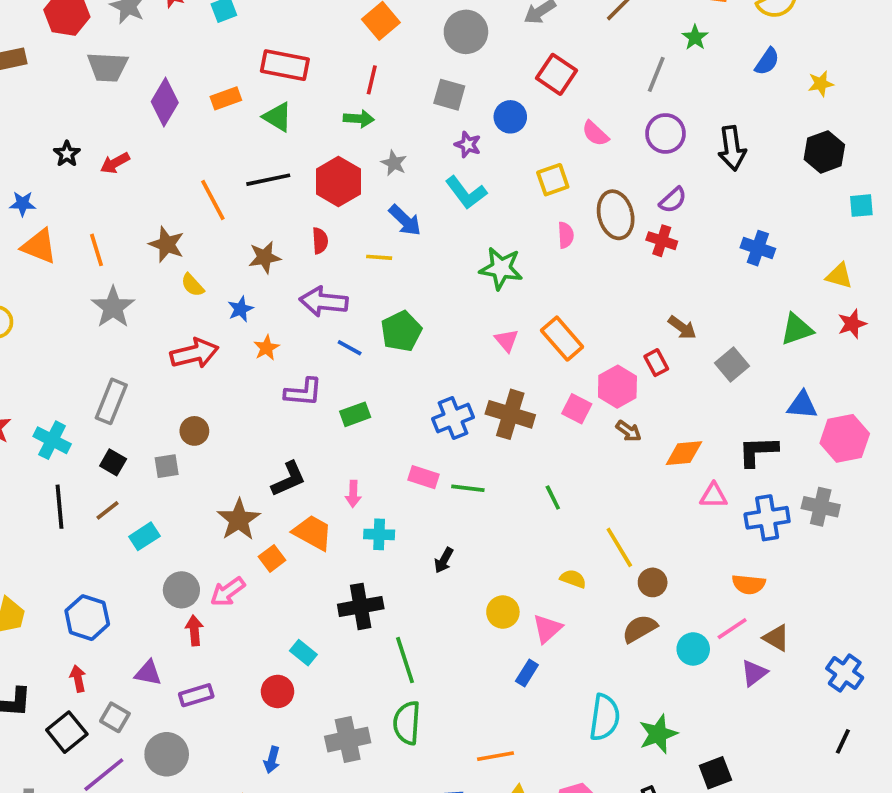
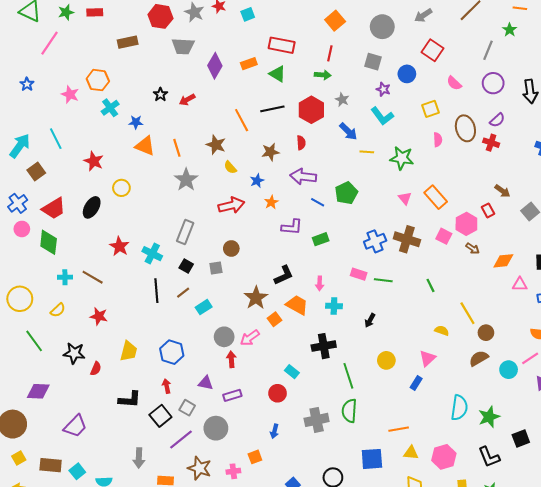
yellow line: (379, 257) -> (367, 152), moved
yellow circle: (503, 612) -> (386, 360), moved

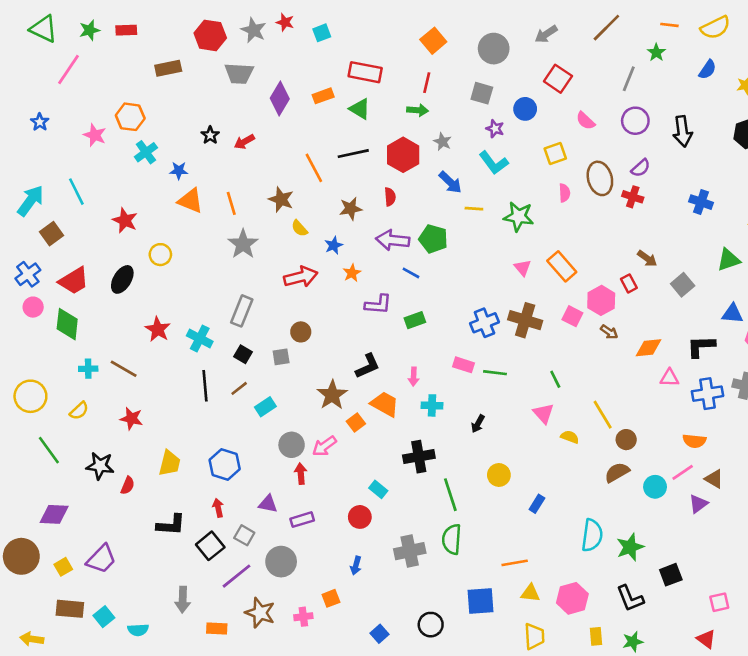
green pentagon: (346, 193) -> (433, 239), moved, turned -30
pink triangle: (427, 358) -> (543, 413), moved, turned -30
yellow square: (19, 458) -> (63, 567), moved

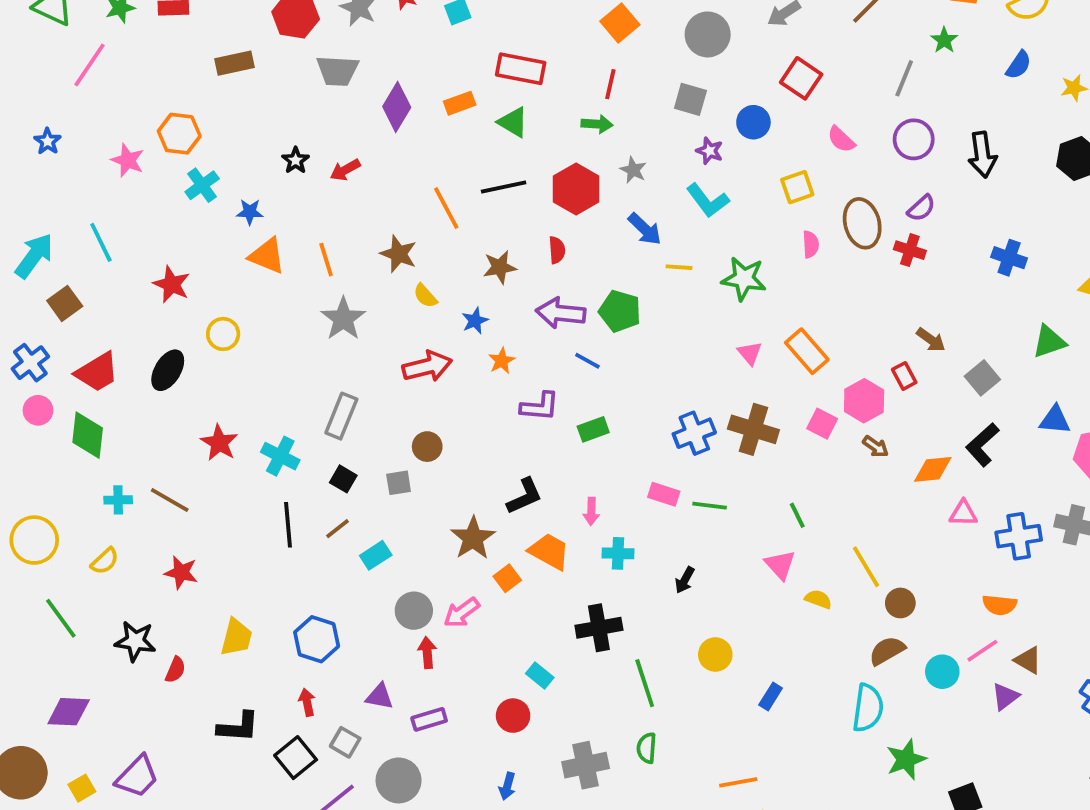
black L-shape: (701, 346) -> (982, 445), moved, turned -40
cyan semicircle: (592, 535) -> (868, 708), moved
green semicircle: (452, 539) -> (647, 748), size x0.7

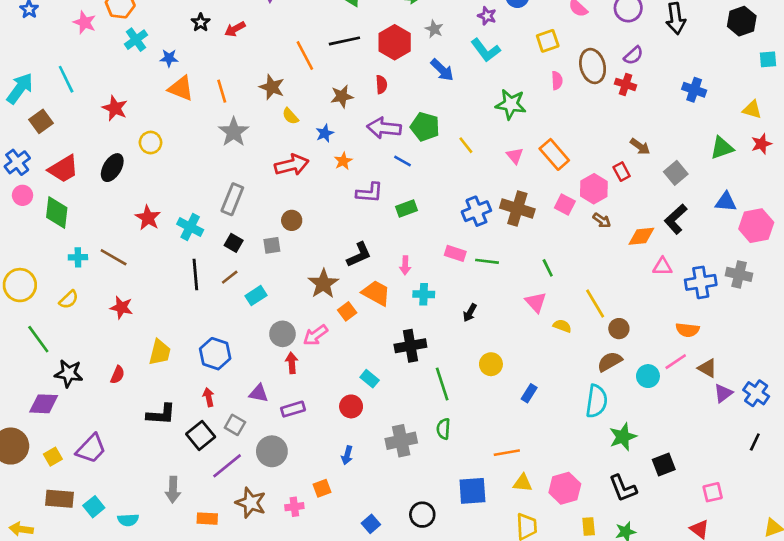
yellow line: (679, 267) -> (466, 145), moved, turned 48
black star: (135, 641) -> (69, 373), moved
purple triangle: (1005, 696) -> (723, 393), moved

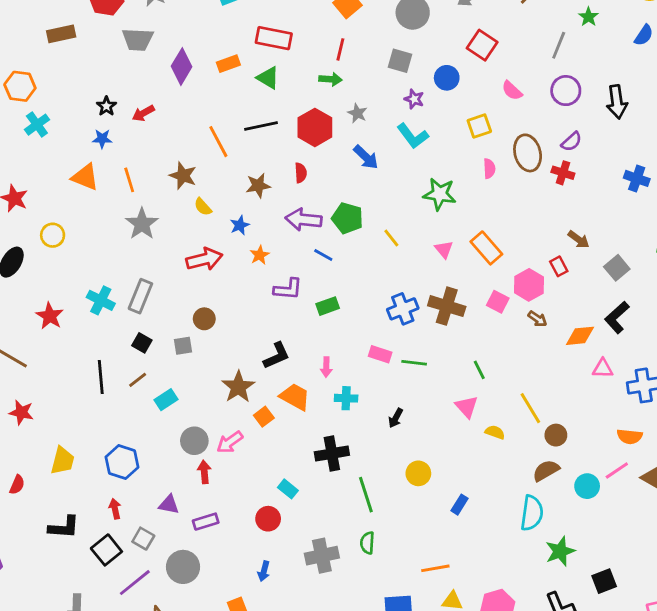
blue star: (169, 58) -> (102, 139), moved
cyan cross: (190, 227) -> (101, 300), moved

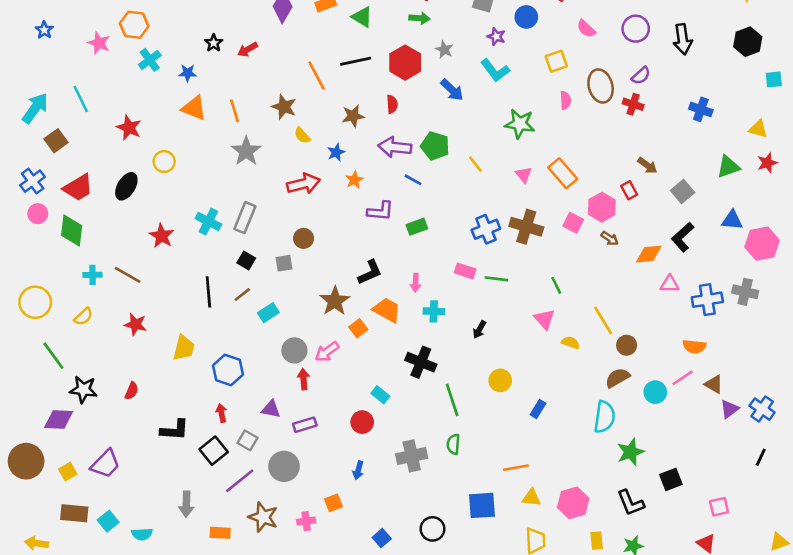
blue star: (102, 139) -> (188, 73), moved
black cross: (332, 454) -> (421, 362), turned 32
yellow trapezoid: (62, 461) -> (184, 348), moved

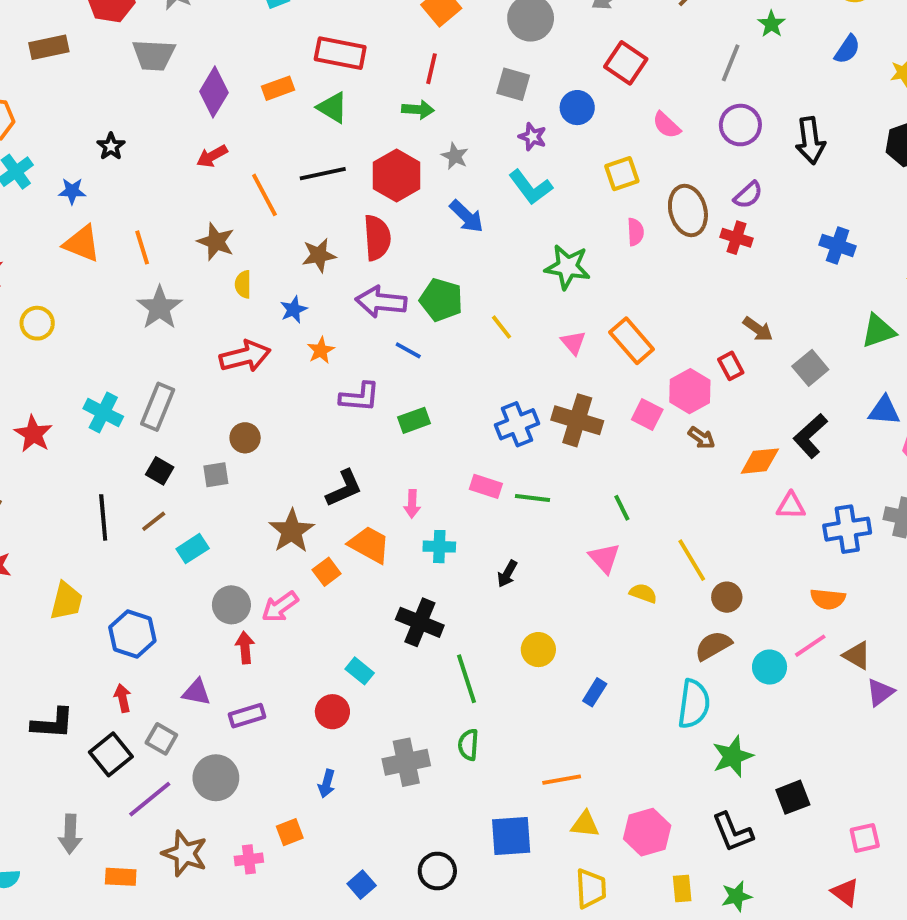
red arrow: (248, 50) -> (212, 156), moved
red semicircle: (392, 104) -> (377, 238), size x1.6
yellow semicircle: (302, 135) -> (243, 284), turned 42

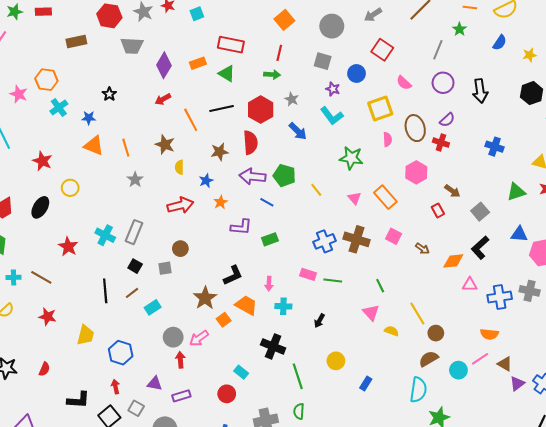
yellow square: (622, 174) -> (380, 109), size x1.4
gray star: (160, 308) -> (135, 180), size x0.7
pink hexagon: (690, 391) -> (416, 172), moved

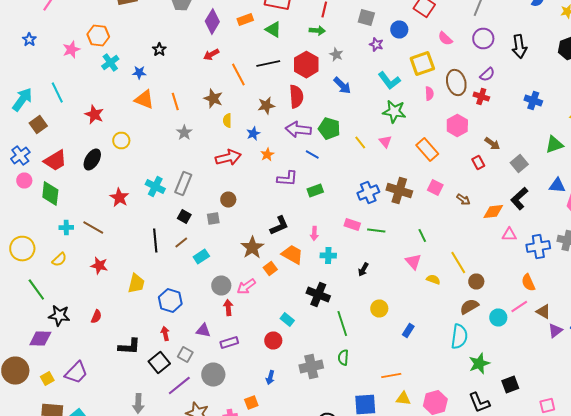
pink star: (19, 94) -> (71, 50), turned 30
cyan L-shape: (332, 116) -> (389, 80), moved
pink triangle: (354, 198) -> (385, 142), moved
orange semicircle: (489, 334) -> (528, 282), turned 60

